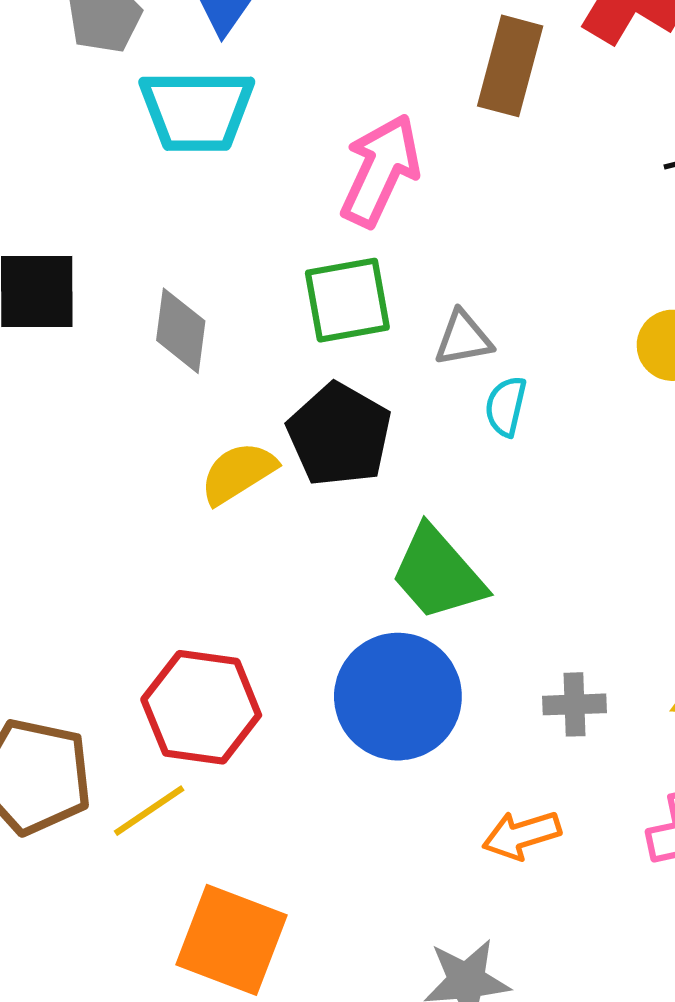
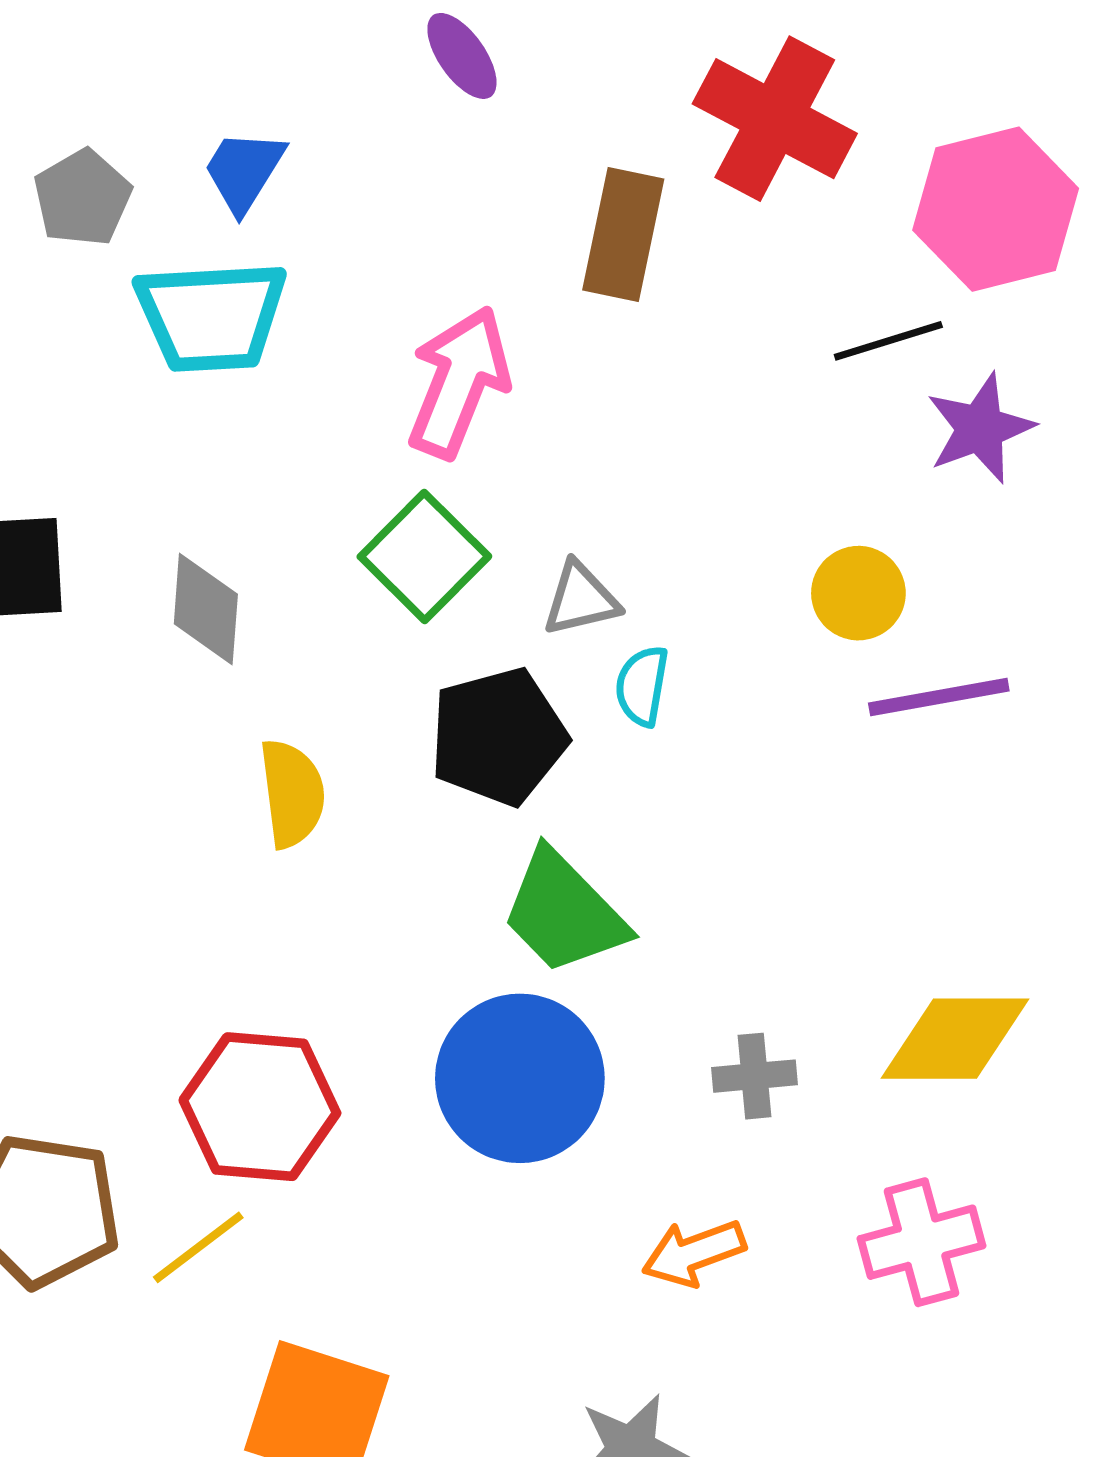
green square: (347, 300) -> (424, 557), turned -32
black pentagon: (339, 435) -> (498, 737), moved, turned 30
yellow semicircle: (238, 473) -> (292, 793), turned 118

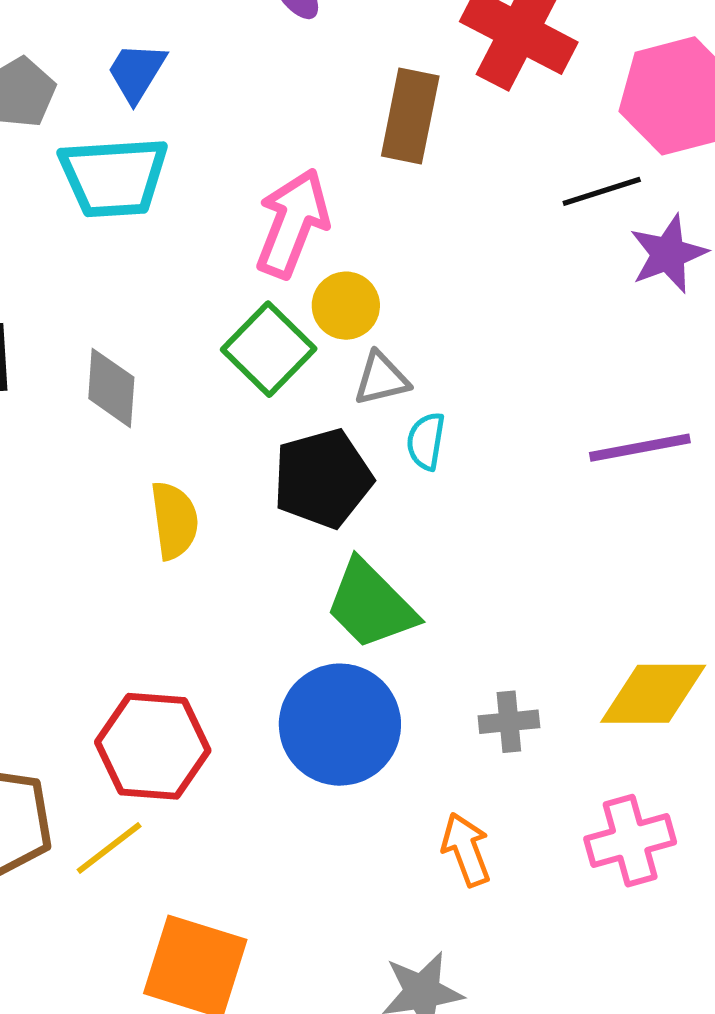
yellow circle: (858, 593) -> (346, 306), moved
orange arrow: (694, 1253) -> (466, 849), turned 90

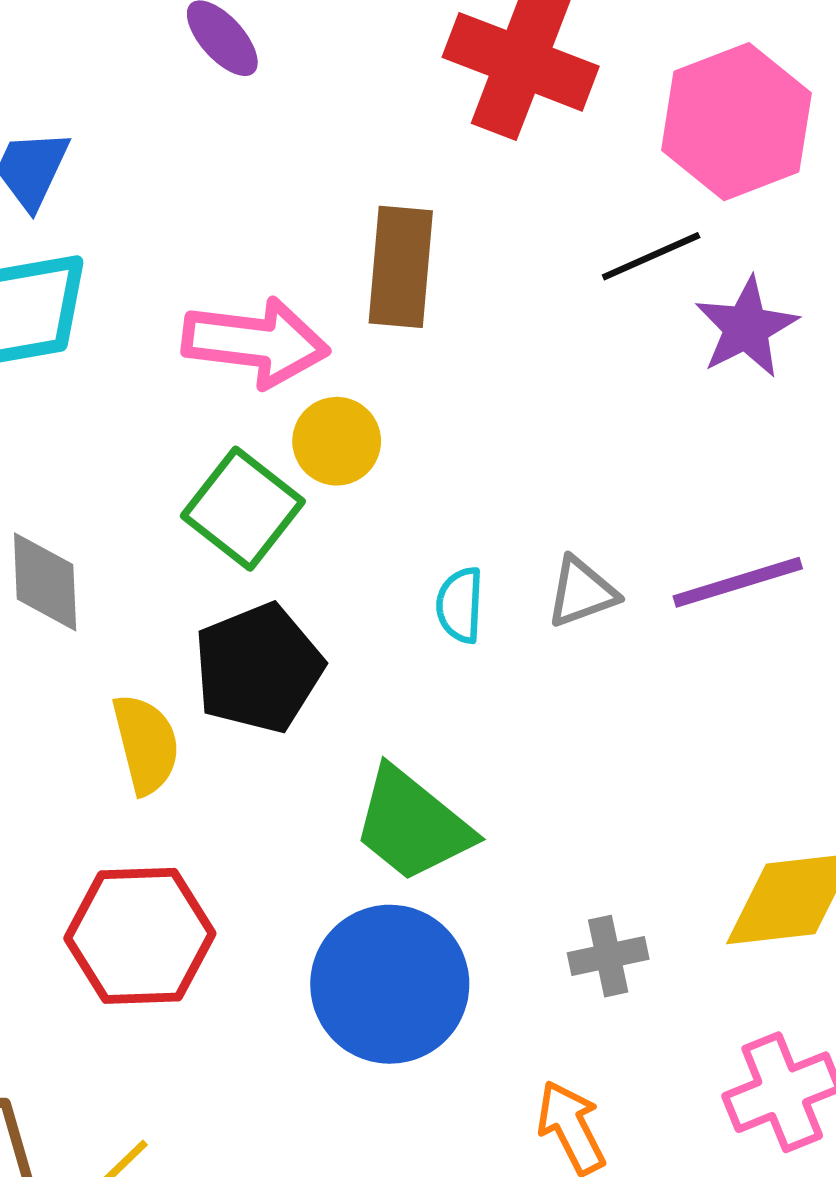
brown rectangle: (410, 116) -> (401, 267), moved
pink arrow: (292, 223) -> (256, 342), turned 82
gray triangle: (381, 379) -> (582, 592), moved
black pentagon: (323, 478) -> (258, 668), moved
red hexagon: (153, 746) -> (140, 936), moved

